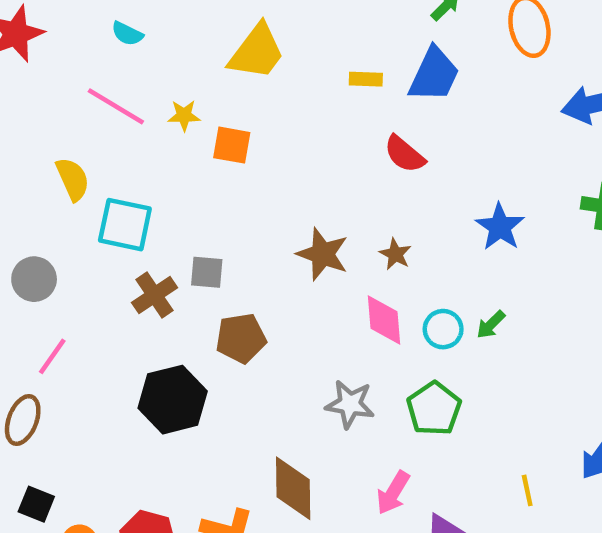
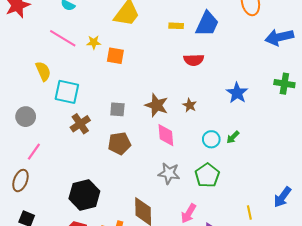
red semicircle: (404, 154) -> (194, 60), turned -42
gray square: (207, 272) -> (117, 109), moved
pink diamond: (384, 320) -> (166, 135), moved
black hexagon: (173, 400) -> (84, 195), moved

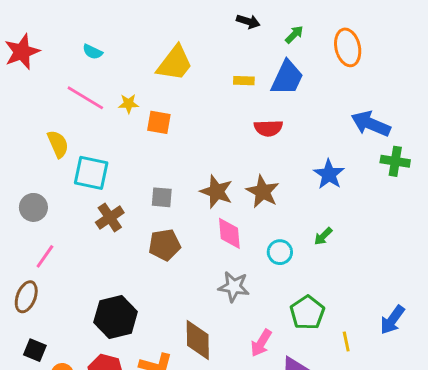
blue arrow: (279, 37) -> (371, 124), moved, turned 36
brown star: (190, 105) -> (263, 192), size x1.6
cyan circle: (211, 139) -> (280, 252), moved
green pentagon: (207, 175) -> (307, 313), moved

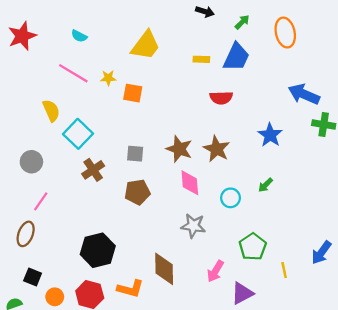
cyan square: (91, 173) -> (78, 134), turned 32

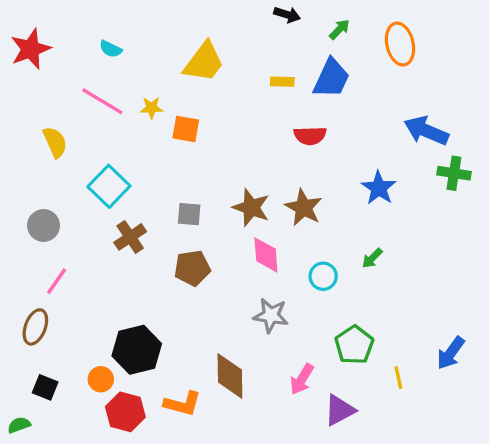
yellow semicircle: (51, 111) -> (55, 142), moved
orange circle: (55, 297) -> (101, 379), moved

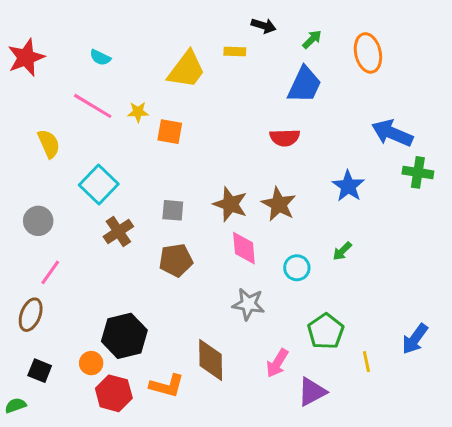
yellow rectangle: (282, 82) -> (235, 51), moved

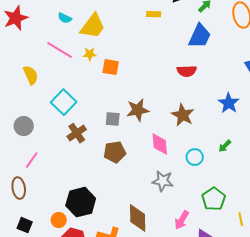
yellow trapezoid: (186, 70) -> (93, 26), moved
brown star: (230, 204) -> (138, 110), moved, turned -30
brown ellipse: (31, 315) -> (19, 188), turned -30

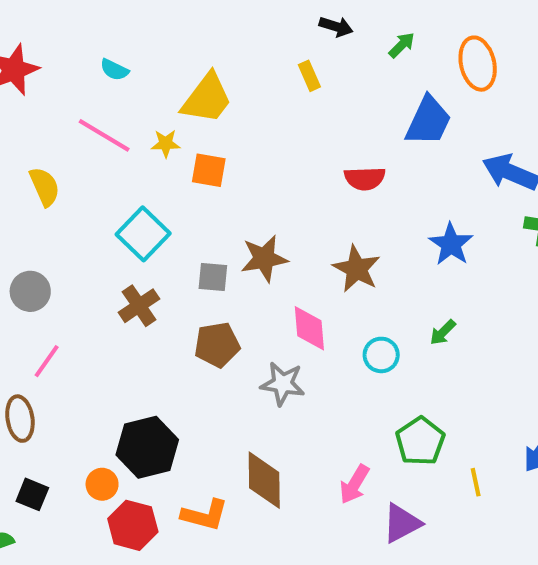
yellow rectangle: (154, 14) -> (309, 76), moved, turned 64
yellow trapezoid: (93, 26) -> (207, 98), moved
blue trapezoid: (200, 36) -> (428, 121), moved
cyan square: (64, 102) -> (143, 234), moved
gray star: (163, 181) -> (283, 384), moved

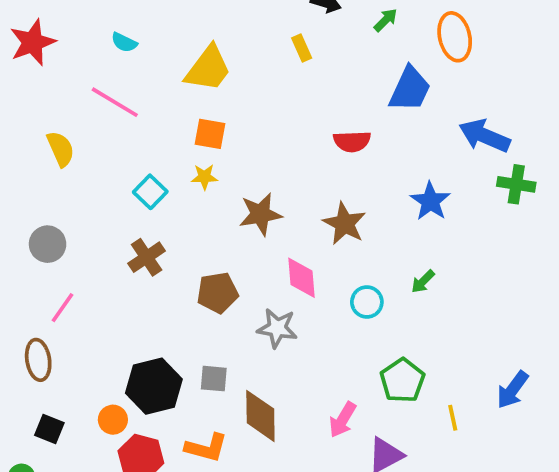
yellow star: (166, 144) -> (204, 177), moved
cyan square: (143, 234) -> (150, 192), size x0.7
gray square: (213, 277) -> (214, 379), moved

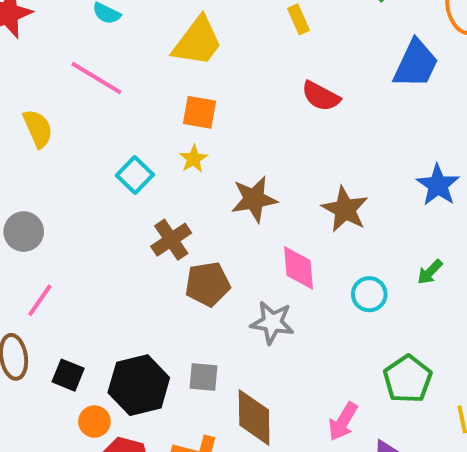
red semicircle: (352, 141) -> (321, 96), moved, turned 30
yellow star: (204, 177) -> (193, 159), turned -30
brown cross: (147, 257) -> (171, 240), moved
black square: (49, 429) -> (68, 375), moved

